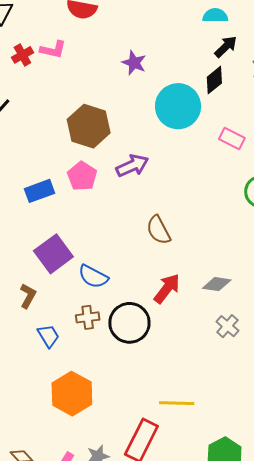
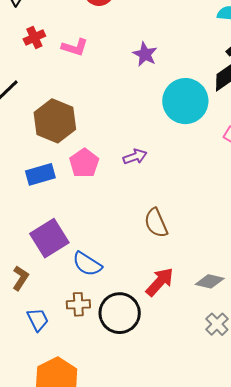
pink L-shape: (53, 50) -> (75, 47), moved
brown hexagon: (89, 126) -> (55, 121), moved
purple arrow: (132, 166) -> (135, 157), size x0.7

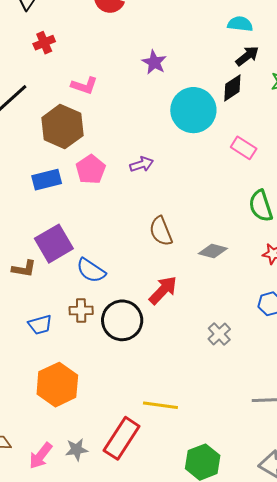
pink L-shape: (75, 47) -> (84, 85), moved
brown L-shape: (21, 278) -> (24, 269), moved, turned 65
gray diamond: (210, 281) -> (213, 251), moved
blue trapezoid: (38, 320) -> (40, 325), turned 100

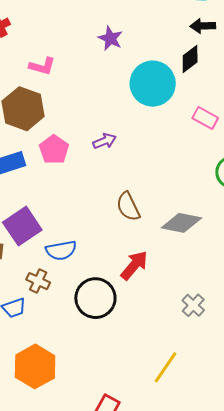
black arrow: (247, 56) -> (203, 26), turned -140
gray diamond: (213, 251) -> (181, 223), size x1.4
blue semicircle: (91, 270) -> (61, 250), turned -40
brown cross: (81, 311) -> (38, 281), moved, turned 30
yellow line: (160, 405) -> (165, 367), moved, turned -60

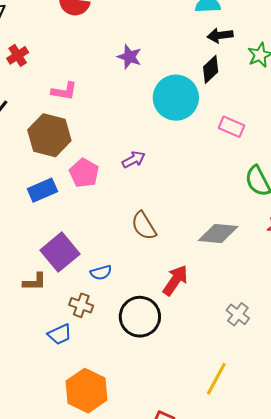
brown semicircle: (128, 207) -> (144, 226), moved
blue semicircle: (61, 250) -> (101, 273), size x0.7

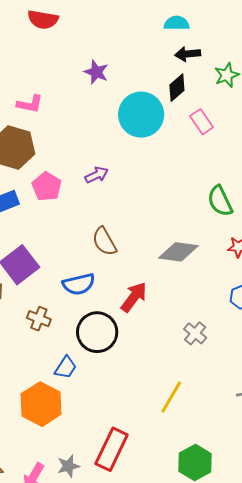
pink rectangle: (232, 127) -> (202, 122), moved, turned 30
blue semicircle: (101, 273) -> (79, 284), moved, size x1.5
blue trapezoid: (60, 334) -> (66, 368), moved, turned -35

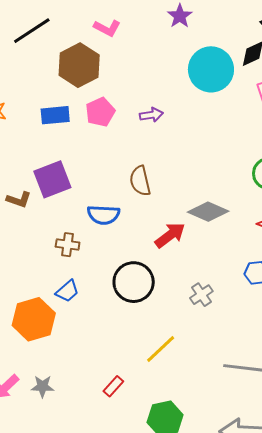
red arrow: (134, 297) -> (170, 235), moved
brown cross: (39, 319) -> (68, 245), moved, turned -30
black circle: (97, 332) -> (134, 282), moved
red rectangle: (112, 449) -> (113, 386), moved, size x0.5

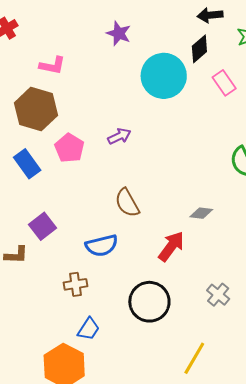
blue rectangle: (55, 115) -> (27, 164), turned 76
purple square: (52, 179) -> (43, 226), size x0.7
gray diamond: (208, 212) -> (201, 213), size x0.6

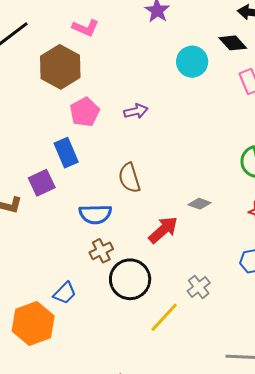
black diamond: (199, 49) -> (233, 43), turned 76
cyan circle: (164, 76) -> (192, 62), size x0.7
blue rectangle: (27, 164) -> (66, 153), moved
brown cross: (75, 284) -> (101, 251), moved, turned -30
yellow line: (194, 358) -> (164, 317), moved

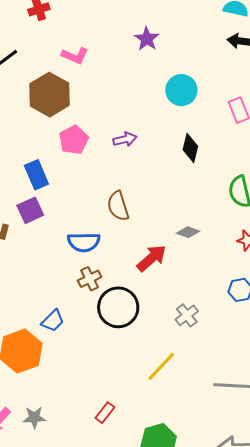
black diamond: (233, 43) -> (190, 148), moved, turned 56
blue rectangle: (66, 153) -> (36, 175), moved
yellow line: (164, 317) -> (161, 366), moved

